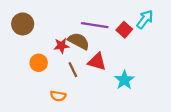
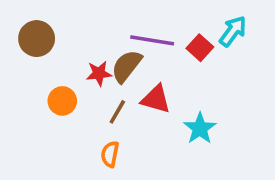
brown semicircle: (79, 41) -> (126, 66), turned -80
brown line: (73, 70) -> (117, 112), turned 56
orange semicircle: (58, 96) -> (110, 154), moved, turned 91

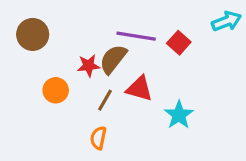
cyan arrow: (233, 31) -> (227, 21), moved, turned 32

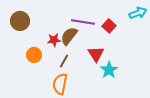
red triangle: (139, 89) -> (96, 54), moved, turned 42
orange semicircle: (98, 138) -> (60, 84), size x1.5

